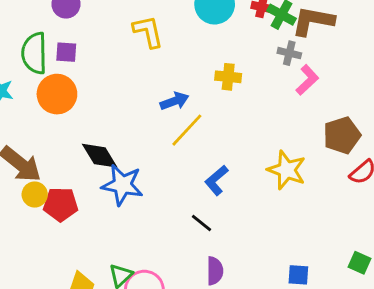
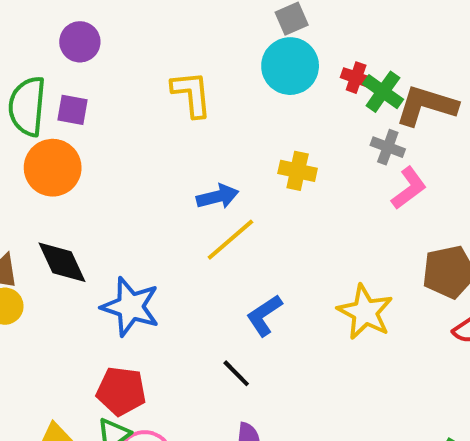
black diamond: (100, 156) -> (62, 262), moved
red pentagon: (61, 204) -> (121, 391), moved

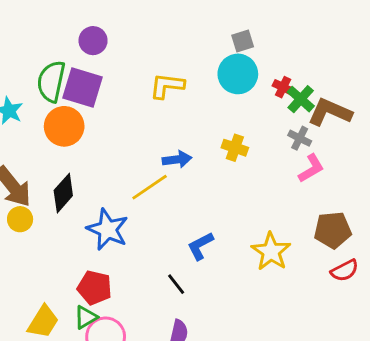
yellow L-shape: (192, 94) -> (167, 86), turned -84
purple square: (72, 110) -> (83, 87), size x1.8
yellow line: (230, 240) -> (150, 187), moved
black diamond: (62, 262) -> (63, 193), turned 60

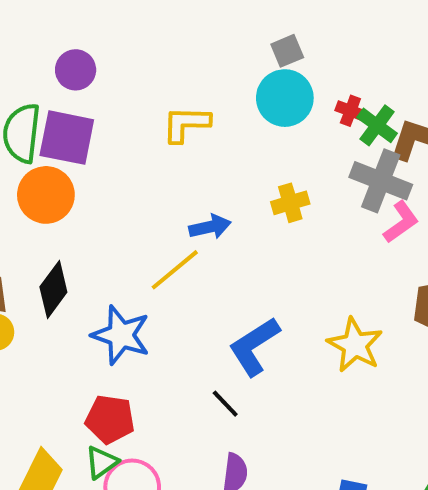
gray cross: (300, 138) -> (381, 181), size x1.8
yellow cross: (235, 148) -> (290, 203), turned -30
blue L-shape: (200, 246) -> (254, 346), size x1.4

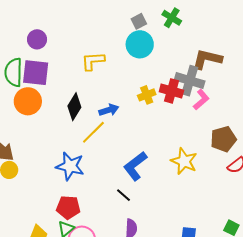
red cross: (350, 111) -> (171, 91), moved, size x1.6
green cross: (377, 125) -> (172, 18), moved
black diamond: (53, 289) -> (74, 107), moved

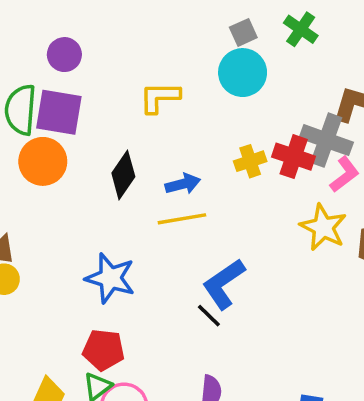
yellow line: (93, 132) -> (182, 219), moved, turned 32
yellow star: (184, 161) -> (323, 227), moved
black line: (123, 195) -> (209, 316), moved

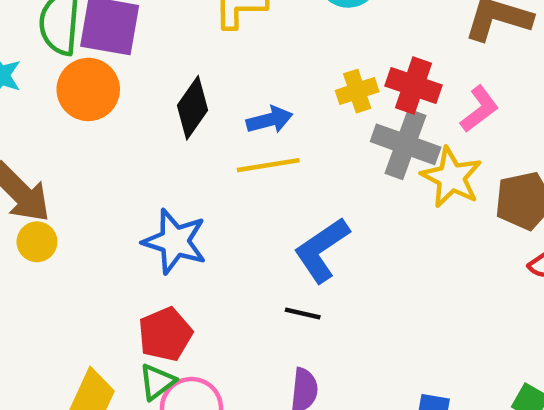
gray cross: (326, 140) -> (406, 144), moved
black line: (209, 316) -> (303, 314), moved, turned -32
red pentagon: (103, 350) -> (165, 334), turned -30

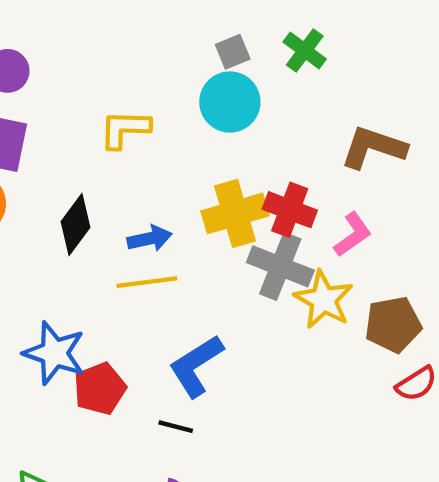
yellow cross: (357, 91) -> (235, 213), size x1.6
red pentagon: (165, 334) -> (100, 389), moved

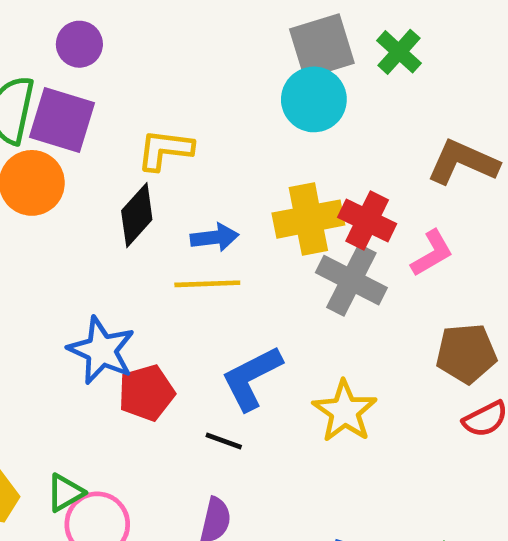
gray square: (233, 52) -> (322, 46), size x1.8
yellow L-shape: (125, 129) -> (165, 150), moved
yellow star: (324, 300) -> (345, 411), moved

